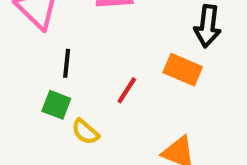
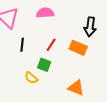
red line: (127, 90) -> (51, 45), moved
green square: (56, 105) -> (44, 65), moved

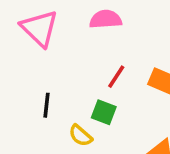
black line: (22, 45) -> (47, 105), moved

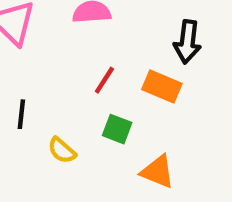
green square: (104, 112) -> (117, 129), moved

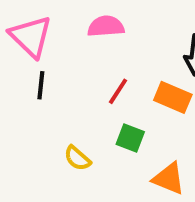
black line: (21, 114) -> (41, 85), moved

